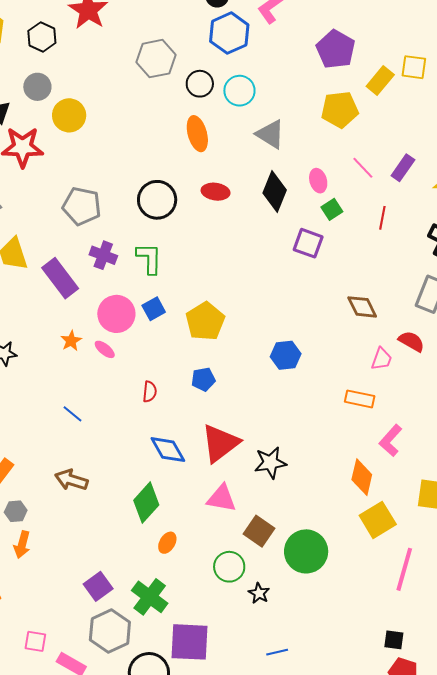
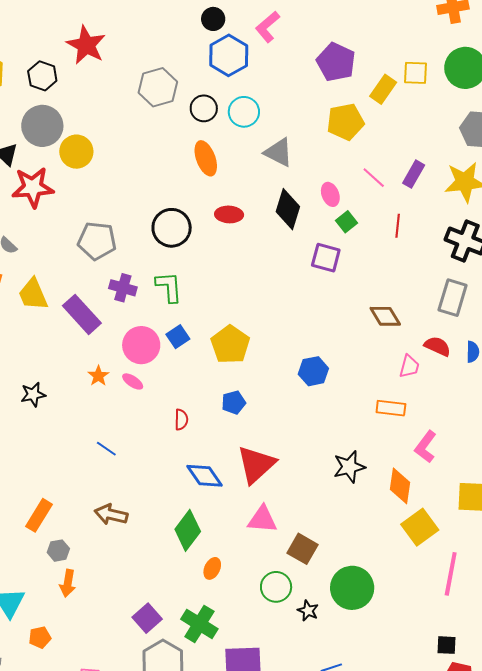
gray circle: (37, 87) -> (42, 126), size x1.5
black star: (270, 463) -> (349, 467), moved
green circle: (306, 551) -> (352, 588), moved

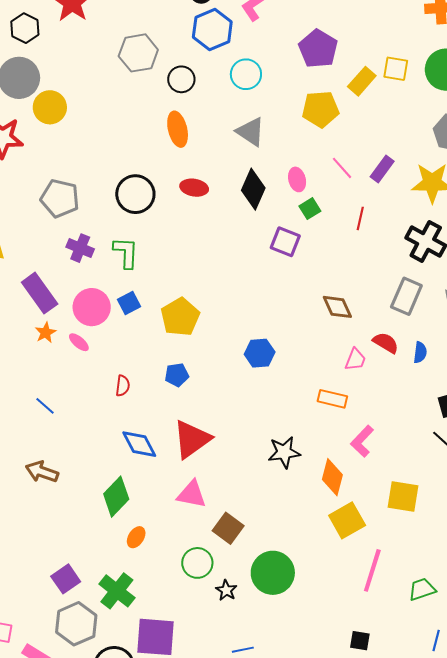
cyan circle: (244, 112) -> (246, 74), moved
purple rectangle: (82, 314) -> (40, 293), moved

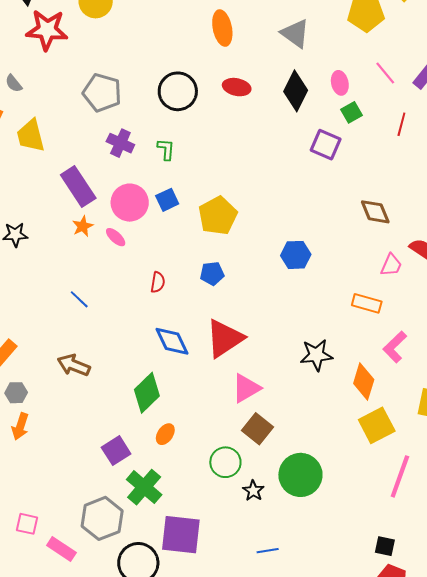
green L-shape: (126, 253) -> (166, 149), size x0.7
pink triangle: (192, 494) -> (246, 388), moved, turned -44
purple square: (66, 579) -> (116, 451), moved

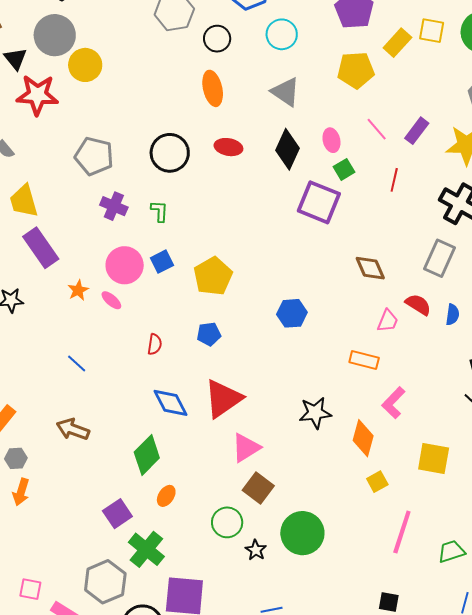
purple square: (326, 145) -> (319, 202), size x1.4
purple rectangle: (78, 186) -> (41, 248), moved
yellow square: (377, 425) -> (377, 482), size x0.6

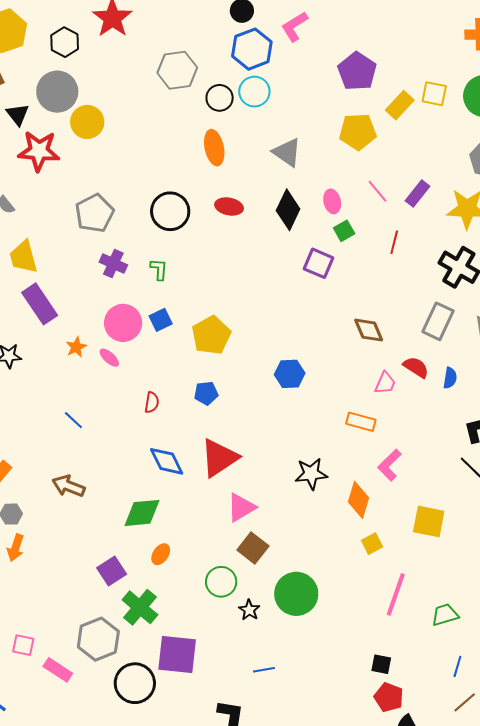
cyan circle: (282, 34) -> (254, 92), moved
gray pentagon: (94, 156) -> (95, 213), turned 30
purple square: (319, 202) -> (318, 263), size x0.7
green diamond: (147, 455) -> (142, 513), turned 39

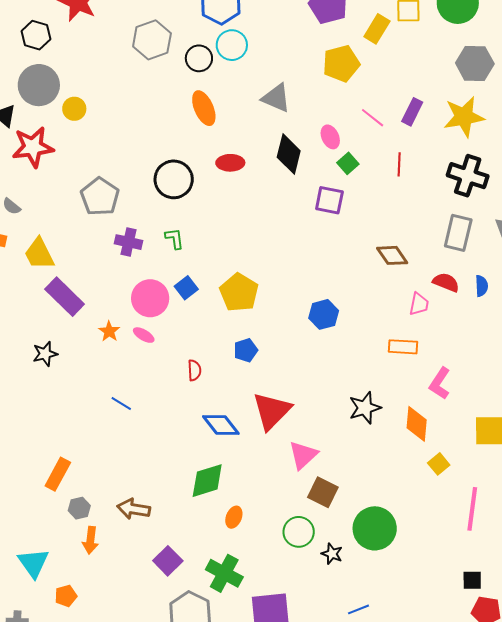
yellow circle: (87, 122) -> (74, 109), size x0.7
brown arrow: (68, 486) -> (134, 509), moved
purple square: (112, 571) -> (168, 561), moved

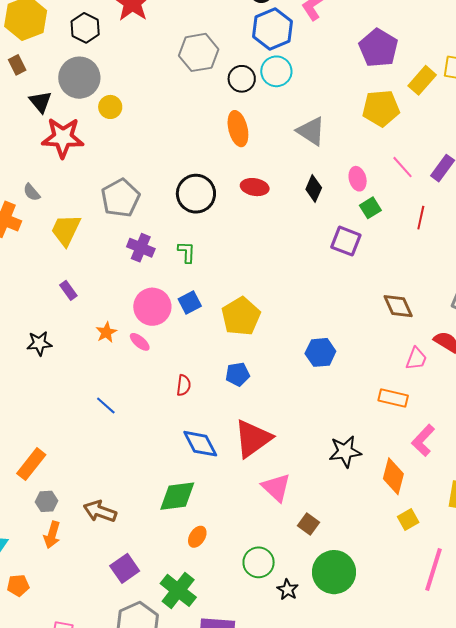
black diamond: (289, 154) -> (314, 188), size x0.7
yellow trapezoid: (39, 254) -> (66, 230), moved, turned 42
purple rectangle: (65, 297) -> (68, 290), size x0.5
pink triangle: (303, 455) -> (276, 488), turned -44
brown square: (323, 492) -> (309, 524), moved, size x0.7

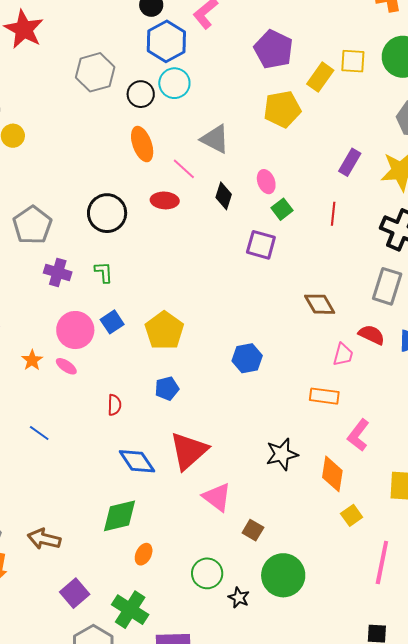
pink line: (403, 167) -> (184, 169), moved

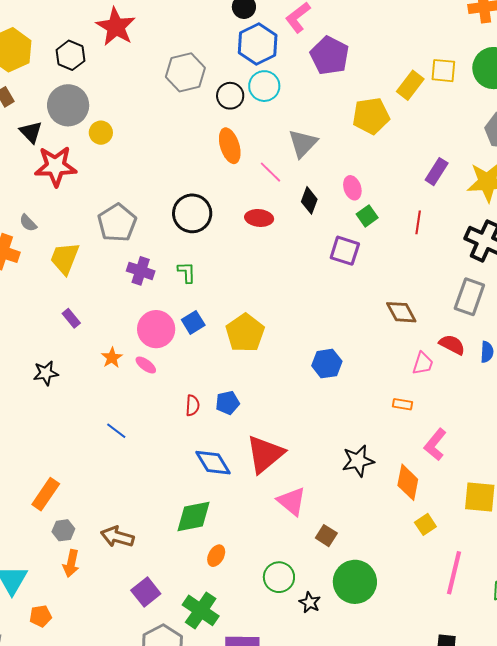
purple pentagon: (274, 49) -> (330, 56), moved
gray triangle: (215, 139) -> (303, 143), turned 44
red ellipse: (165, 200) -> (259, 218), moved
blue pentagon: (167, 388) -> (227, 403), moved
orange rectangle: (324, 396) -> (402, 404), size x0.7

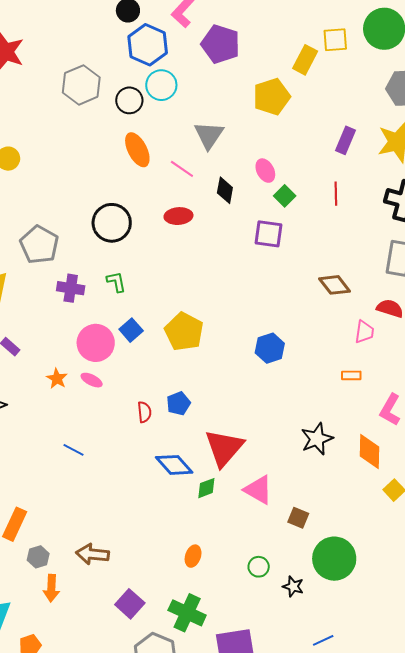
green diamond: (193, 516) -> (206, 488), moved, size x0.6
green circle: (279, 577) -> (259, 567), size x0.7

